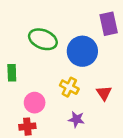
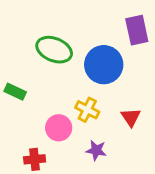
green rectangle: (12, 73) -> (15, 92), turned -63
pink circle: (35, 103) -> (59, 128), moved

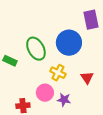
green ellipse: (54, 50) -> (36, 49), moved, turned 40
pink circle: (59, 128) -> (45, 93), moved

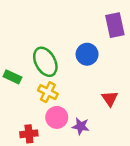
blue circle: (69, 43) -> (87, 54), size x0.7
yellow cross: (58, 73) -> (48, 92), moved

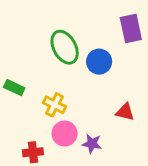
green ellipse: (45, 62) -> (65, 47), moved
red triangle: (110, 98) -> (125, 112), turned -42

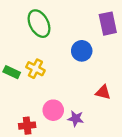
green ellipse: (65, 47) -> (39, 24), moved
yellow cross: (55, 105) -> (35, 69), moved

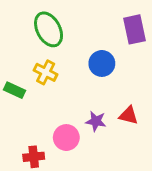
yellow cross: (35, 69) -> (46, 72), moved
purple star: (76, 118) -> (96, 121), moved

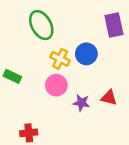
yellow cross: (46, 72) -> (60, 59), moved
pink circle: (66, 138) -> (56, 85), moved

